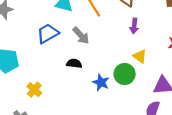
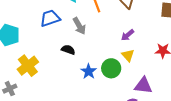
purple arrow: (134, 26) -> (128, 35), moved, turned 32
yellow cross: (34, 90) -> (28, 66), size x1.5

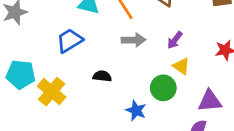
gray arrow: (79, 26) -> (133, 40), moved, turned -48
yellow cross: (28, 66) -> (52, 92), moved
blue star: (89, 71) -> (136, 110), moved

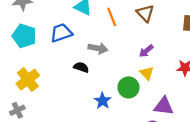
gray arrow: (133, 40) -> (98, 48), moved
cyan pentagon: (21, 74) -> (24, 36), moved
yellow cross: (52, 92) -> (28, 79), moved

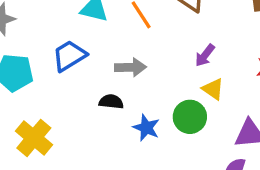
blue star: (103, 101) -> (146, 128), moved

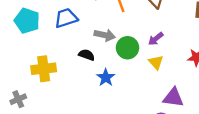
green circle: (190, 117) -> (128, 48), moved
yellow cross: (34, 138) -> (44, 69), moved, turned 30

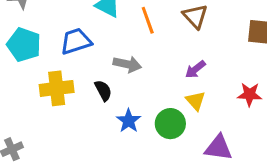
green circle: (128, 48) -> (170, 124), moved
black semicircle: (87, 55) -> (103, 90), turned 42
yellow cross: (44, 69) -> (57, 88), moved

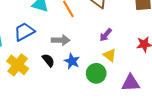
yellow cross: (57, 88) -> (18, 65), turned -35
blue star: (129, 121) -> (72, 61), moved

